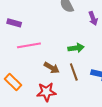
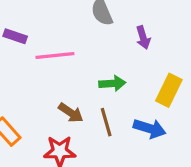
pink line: (29, 45) -> (55, 55), moved

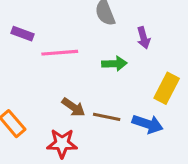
green arrow: (112, 83) -> (114, 64), moved
brown line: (106, 122) -> (107, 117), turned -64

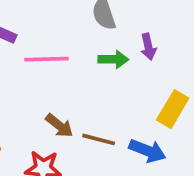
green arrow: (114, 64) -> (113, 59), moved

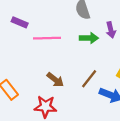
brown line: (99, 139) -> (89, 79), moved, turned -66

